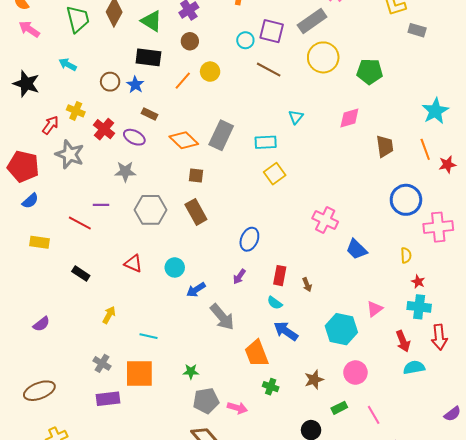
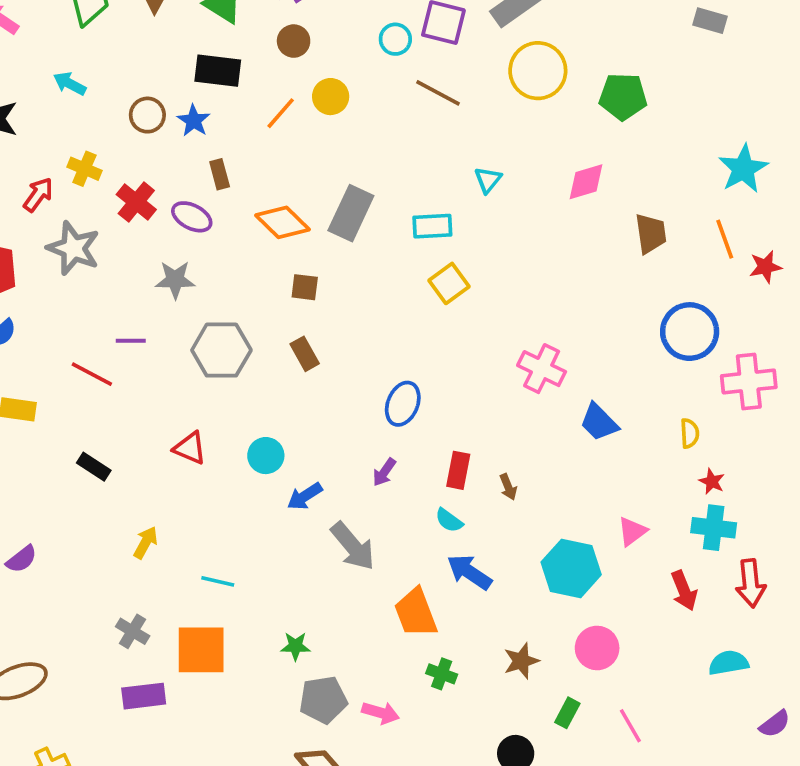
brown rectangle: (149, 114) -> (220, 174), turned 49
brown rectangle: (196, 212) -> (305, 354), size x0.7
cyan semicircle: (414, 367) -> (728, 663), moved
green rectangle: (339, 408) -> (567, 713), turned -35

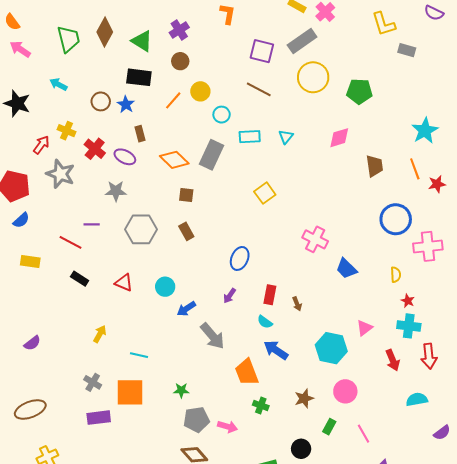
cyan circle: (395, 39) -> (222, 115), moved
cyan rectangle: (432, 226) -> (250, 137), moved
black rectangle: (94, 467) -> (80, 279), moved

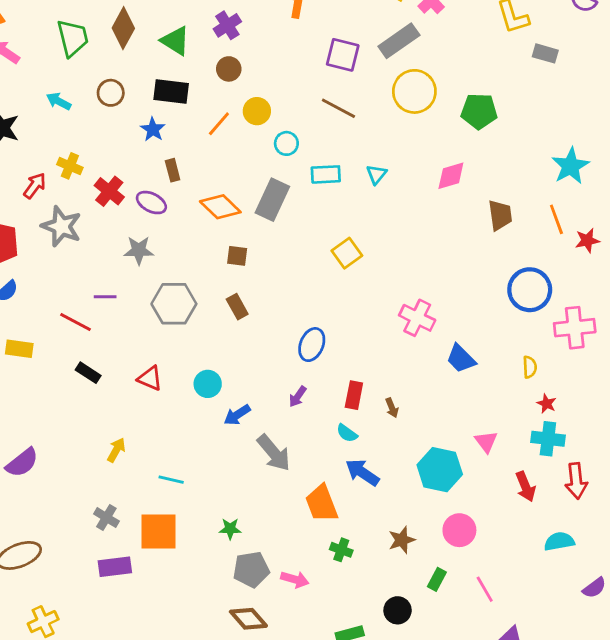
brown circle: (101, 101) -> (111, 93), moved
pink triangle: (364, 328) -> (486, 442), turned -30
purple semicircle: (32, 343) -> (22, 463), size x1.4

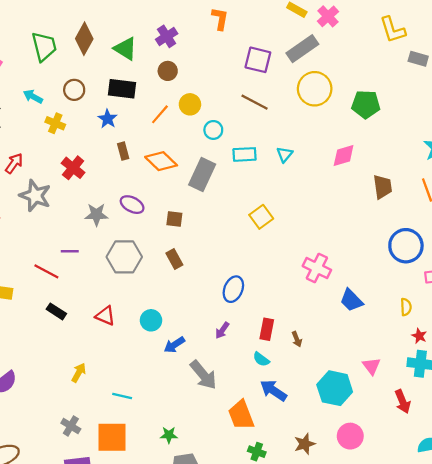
yellow cross: (70, 166) -> (55, 123), moved
purple ellipse: (151, 203) -> (132, 205), moved
orange diamond: (220, 207) -> (161, 161), moved

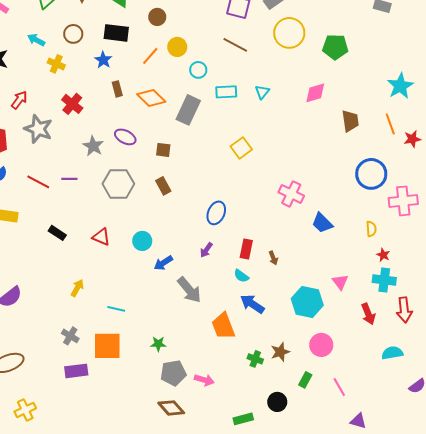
gray star: (96, 215) -> (93, 146), turned 30
red line: (46, 271) -> (38, 182), moved
green cross: (257, 452) -> (255, 359), moved

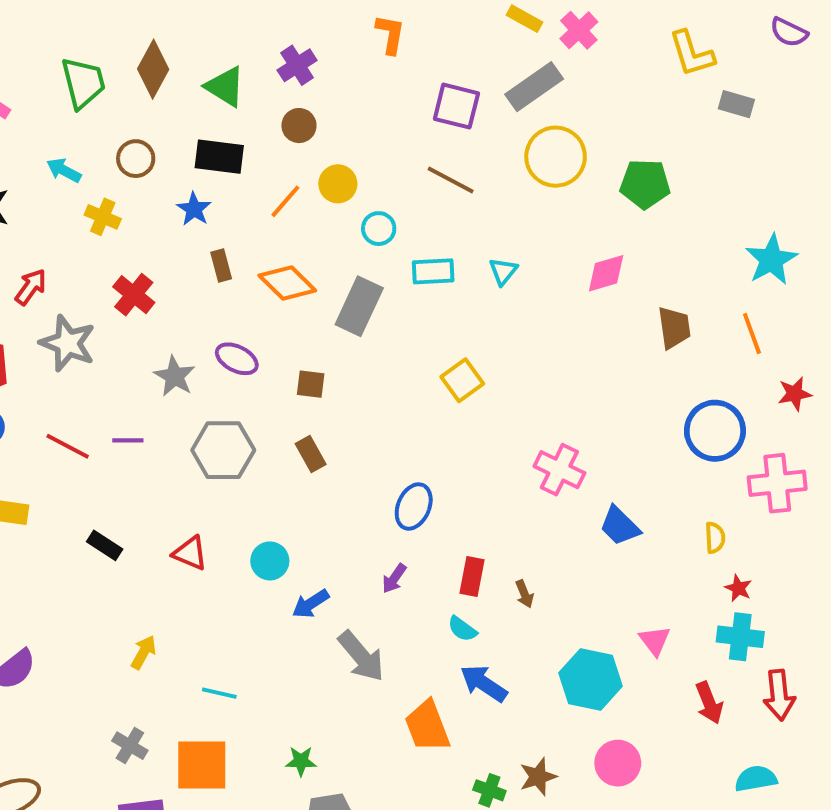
red star: (412, 139) -> (795, 394), moved

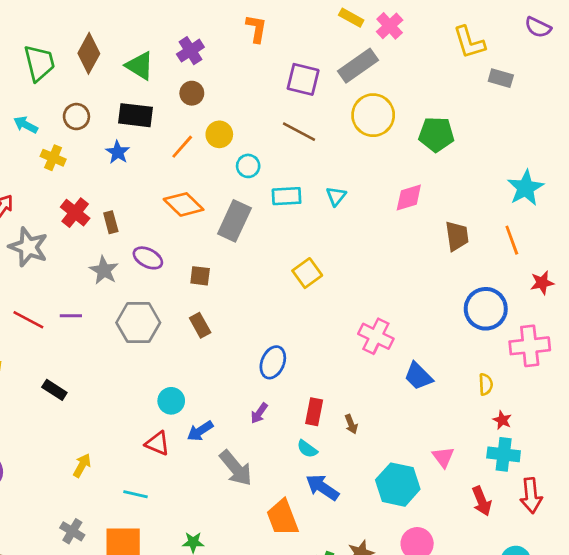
brown rectangle: (221, 265) -> (111, 222), moved
red triangle: (190, 553) -> (157, 443), moved

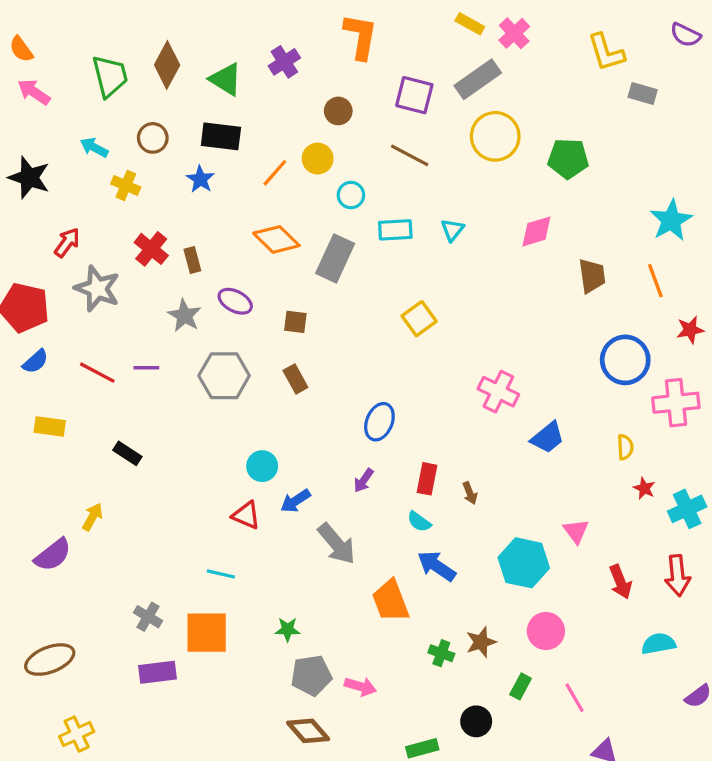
orange L-shape: (256, 29) -> (360, 36), size x1.4
brown circle: (192, 93) -> (338, 111), moved
blue trapezoid: (418, 376) -> (548, 438), turned -84
cyan cross: (504, 454) -> (687, 509), moved, turned -32
yellow arrow: (82, 465) -> (93, 517), moved

